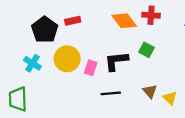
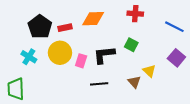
red rectangle: (73, 21) -> (65, 28), moved
orange diamond: (124, 21) -> (93, 19), moved, turned -55
yellow triangle: (170, 98) -> (149, 71), moved

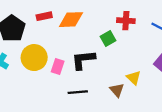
red cross: (135, 14) -> (126, 21), moved
red rectangle: (65, 28) -> (44, 16), moved
green square: (131, 45) -> (108, 39), moved, turned 32

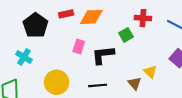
yellow circle: (34, 58) -> (57, 82), moved
pink rectangle: (58, 66) -> (79, 46), moved

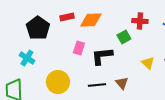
yellow triangle: (150, 72) -> (148, 63), moved
brown triangle: (134, 83) -> (122, 83), moved

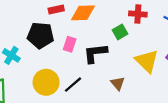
black pentagon: (38, 28) -> (40, 35), moved, turned -30
yellow triangle: (148, 63) -> (147, 61), size x1.6
black line: (97, 85) -> (73, 85), moved, turned -36

